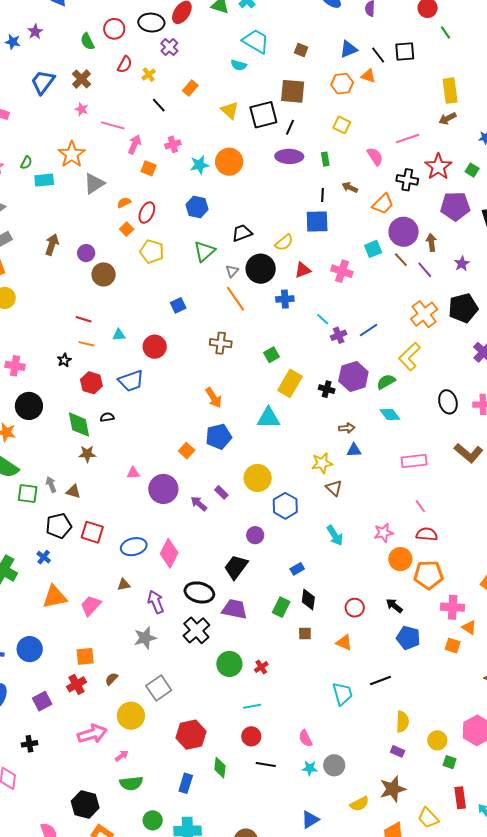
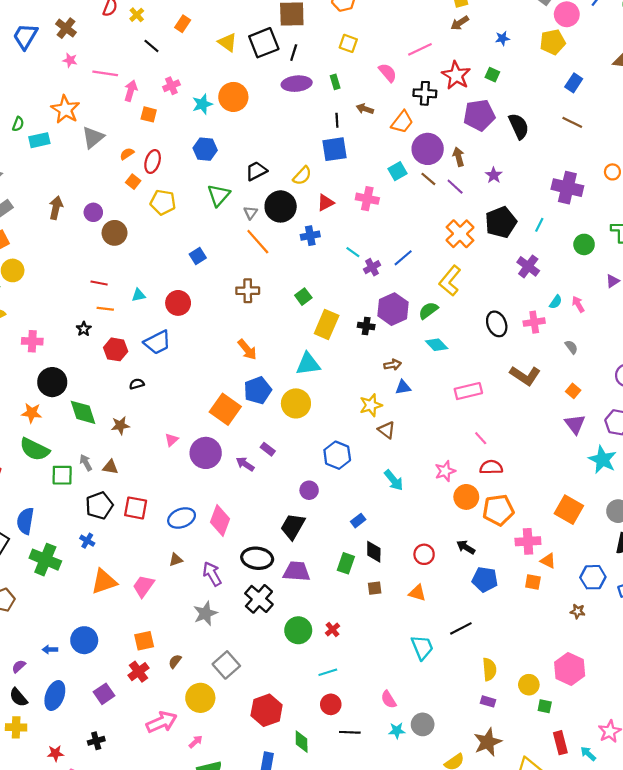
green diamond: (79, 425) -> (83, 412), moved
orange square: (187, 451) -> (225, 409), size x1.8
pink triangle: (133, 473) -> (172, 440), turned -32
yellow circle: (258, 478) -> (296, 403), moved

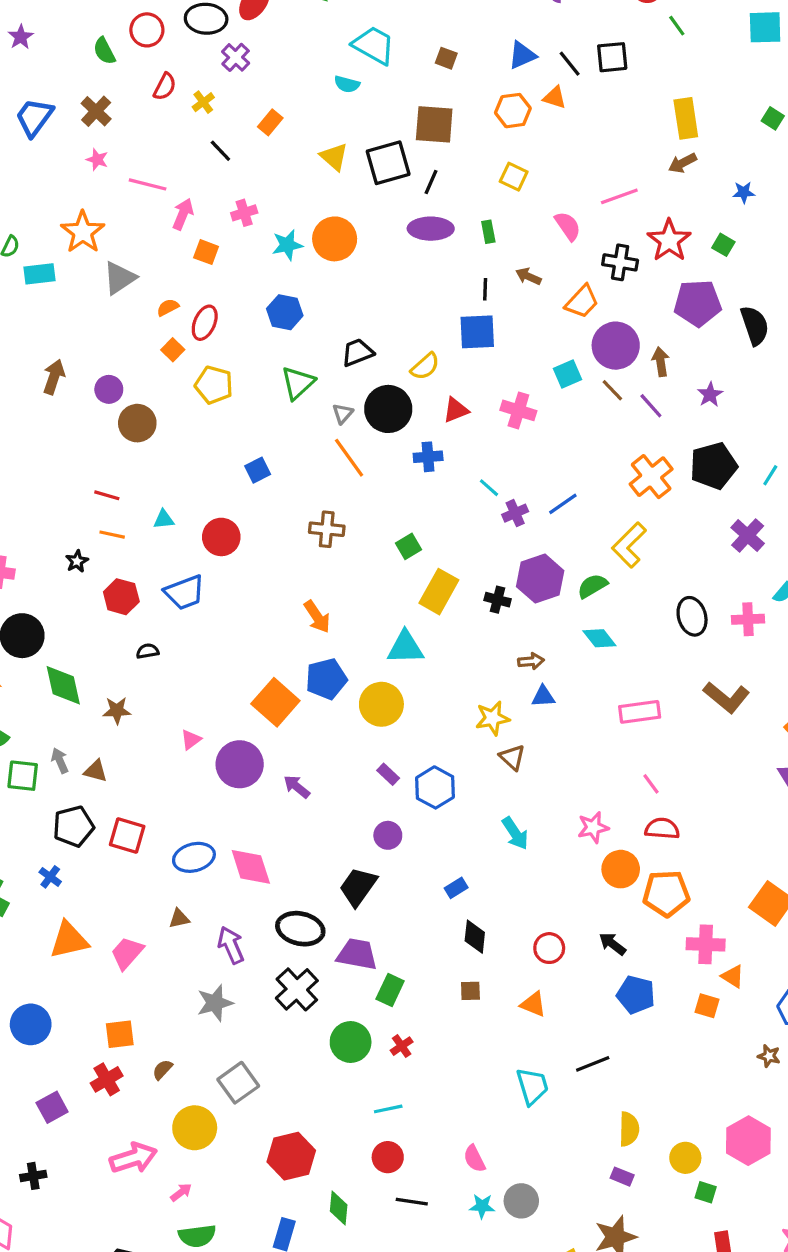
purple rectangle: (268, 449) -> (388, 774), moved
pink diamond: (220, 520) -> (251, 867), turned -44
green rectangle: (346, 563) -> (390, 990), moved

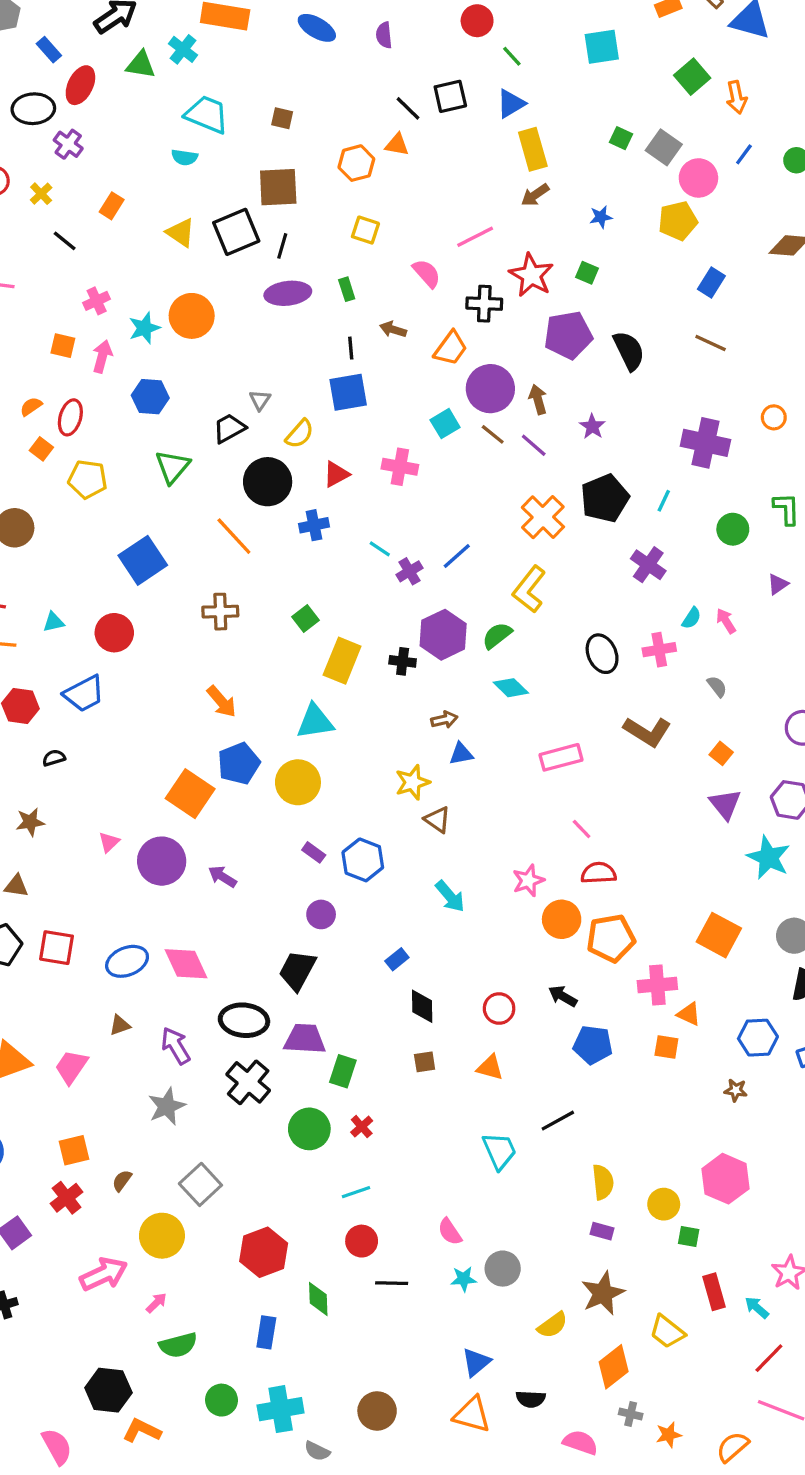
blue triangle: (522, 55) -> (511, 104), moved
pink arrow: (183, 214) -> (102, 356), moved
gray triangle: (343, 414) -> (260, 400), moved
blue square: (258, 470) -> (143, 560), size x1.8

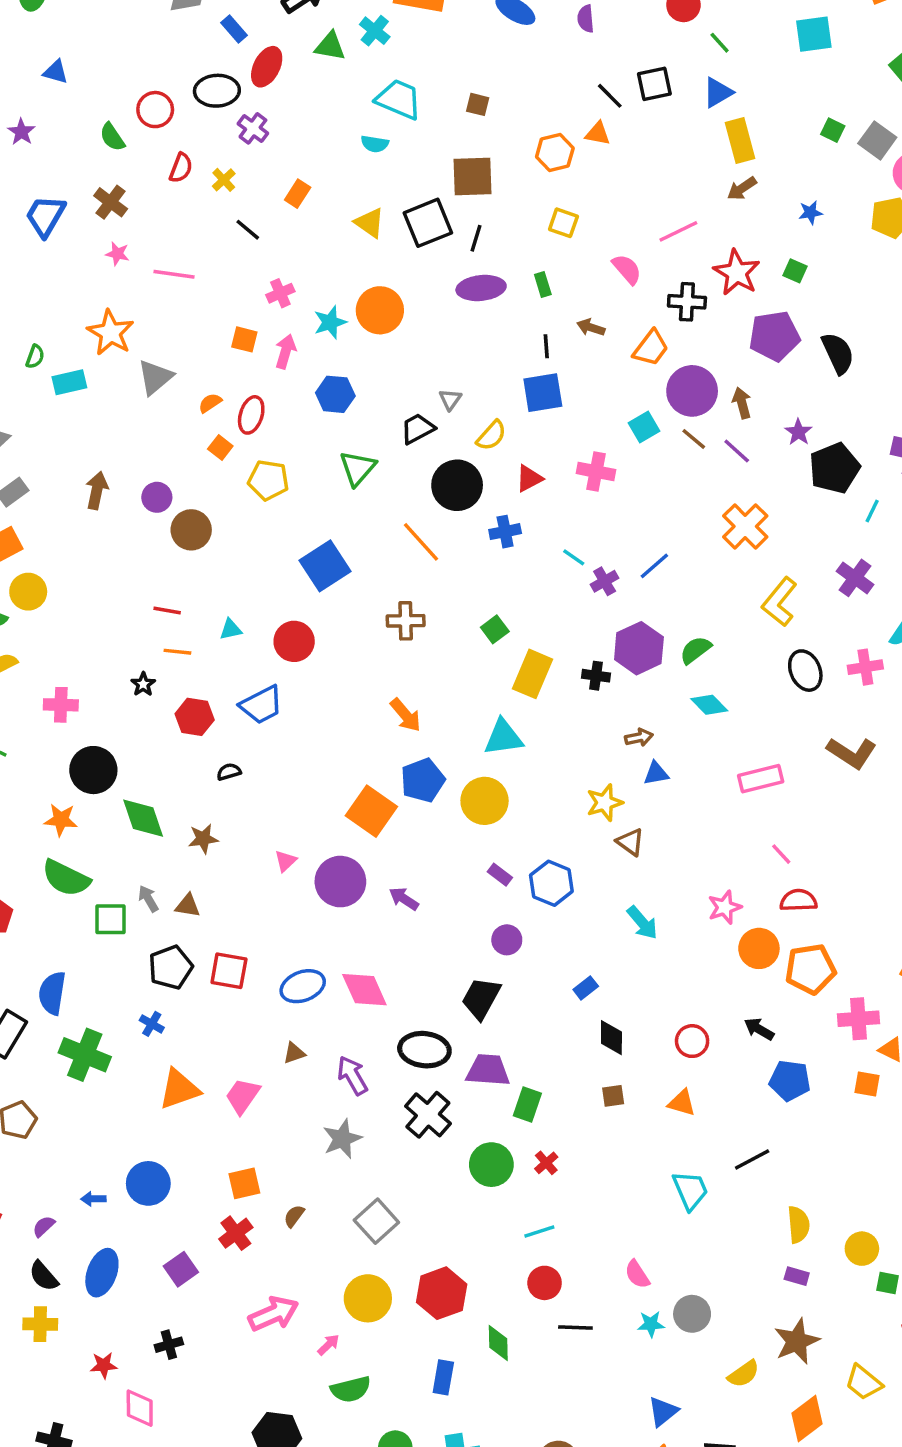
black pentagon: (605, 498) -> (834, 468), moved
yellow L-shape: (529, 589) -> (780, 602), moved
yellow circle: (162, 1236) -> (368, 1298), moved

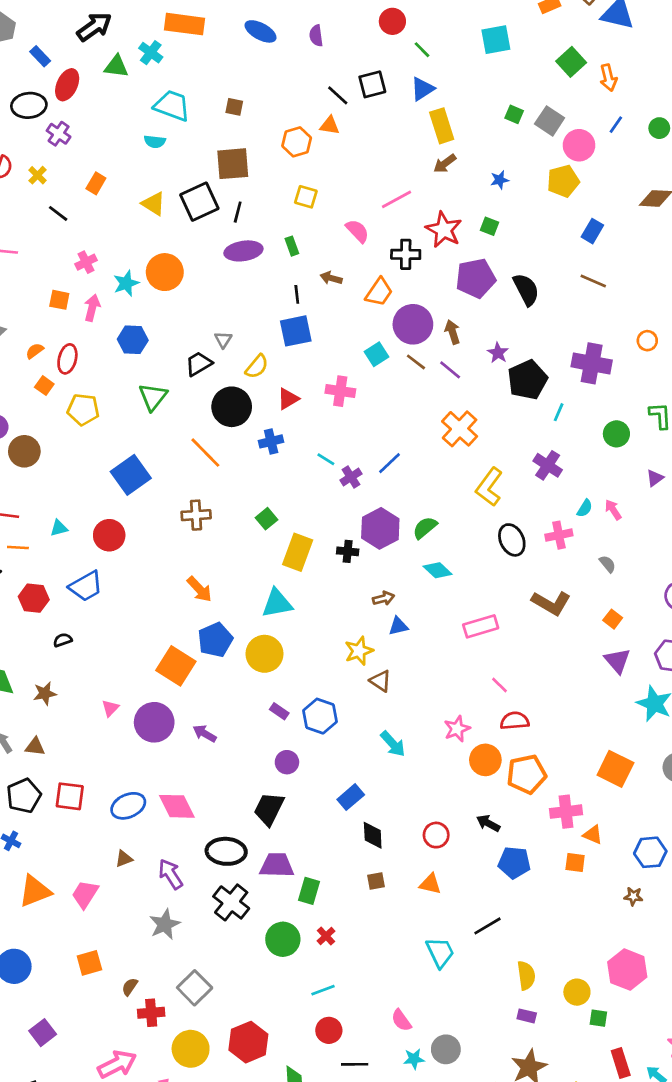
blue rectangle: (586, 988) -> (351, 797), size x1.4
red cross: (236, 1233) -> (151, 1013), moved, turned 35

